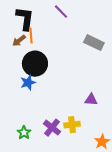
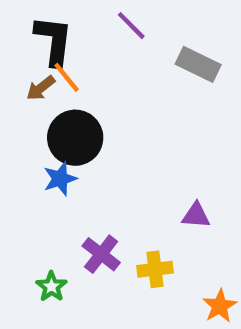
orange line: (31, 36) -> (67, 77), turned -35
gray rectangle: (94, 43) -> (198, 64), moved
purple cross: (52, 128) -> (101, 254), moved

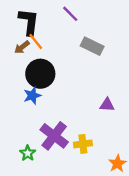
gray rectangle: (198, 64) -> (92, 46), moved
purple triangle: (196, 215) -> (107, 105), moved
purple cross: (101, 254) -> (54, 136), size x1.4

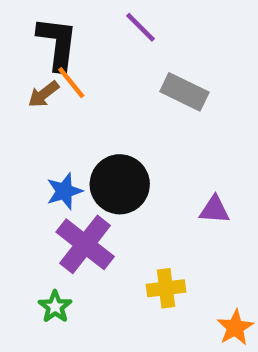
black circle: (40, 74) -> (120, 184), moved
purple cross: (54, 136) -> (85, 244), moved

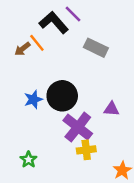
black L-shape: (57, 43) -> (54, 22), moved, turned -48
purple cross: (85, 244) -> (78, 127), moved

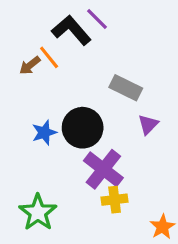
gray rectangle: (96, 48) -> (126, 88), moved
purple triangle: (111, 109) -> (148, 125), moved, turned -49
green star: (29, 160) -> (38, 212), size x1.6

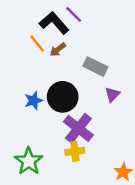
brown arrow: (30, 65) -> (58, 50), moved
yellow cross: (115, 200) -> (75, 151), moved

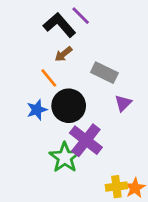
orange line: (37, 43) -> (49, 78), moved
yellow cross: (75, 151) -> (116, 187), moved
green star: (29, 161) -> (65, 157), moved

